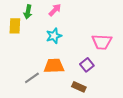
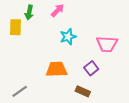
cyan star: (54, 36) -> (68, 37), moved
gray line: (32, 78) -> (20, 91), moved

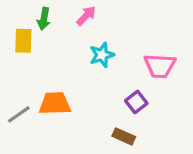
orange trapezoid: (56, 69) -> (55, 103), moved
gray line: (20, 91) -> (19, 114), moved

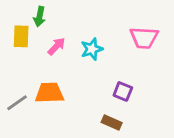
pink arrow: (86, 16) -> (56, 46), moved
pink trapezoid: (160, 66) -> (144, 38), moved
purple square: (136, 102) -> (123, 91), turned -30

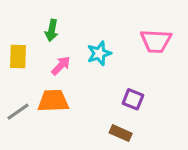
green arrow: (40, 17) -> (52, 30), moved
yellow rectangle: (21, 36) -> (18, 56), moved
pink arrow: (56, 46) -> (61, 66), moved

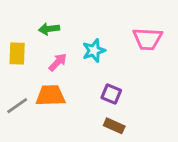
green arrow: (52, 30) -> (49, 29), turned 72
purple square: (133, 99) -> (111, 94), moved

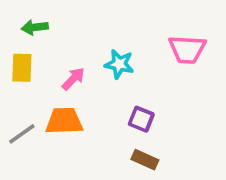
green arrow: (49, 29) -> (35, 27), moved
cyan star: (94, 51) -> (119, 64), turned 30

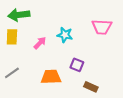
green arrow: (35, 27) -> (19, 15), size x1.5
orange trapezoid: (64, 121) -> (51, 77), moved
brown rectangle: (145, 160) -> (91, 87), moved

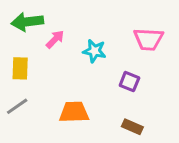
yellow rectangle: (12, 37) -> (20, 68), moved
pink arrow: (40, 43) -> (55, 39), moved
purple square: (77, 65) -> (129, 82), moved

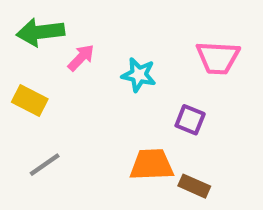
yellow rectangle: (20, 68) -> (30, 100), turned -65
gray line: (17, 106) -> (45, 165), moved
orange trapezoid: (74, 112) -> (152, 165), moved

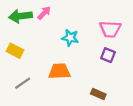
pink arrow: (81, 58) -> (44, 13), moved
purple square: (190, 120) -> (108, 55), moved
orange trapezoid: (152, 165) -> (59, 71), moved

